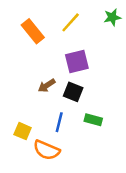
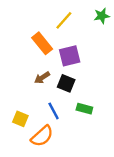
orange rectangle: (33, 31) -> (42, 43), moved
blue line: (59, 122) -> (54, 111), turned -42
orange semicircle: (47, 150) -> (42, 136), turned -65

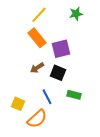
green star: (102, 16) -> (76, 14), moved
yellow line: (64, 20) -> (39, 15), moved

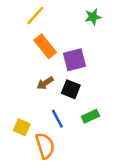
yellow line: (39, 15) -> (35, 16), moved
green rectangle: (74, 95) -> (90, 116), turned -40
orange semicircle: (37, 119) -> (45, 146), turned -65

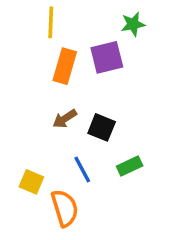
yellow line: (35, 16) -> (51, 22), turned -40
orange rectangle: (45, 46) -> (65, 66), turned 55
purple square: (74, 60) -> (107, 57), moved

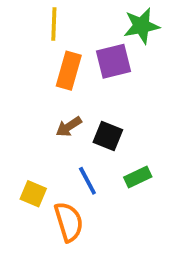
green star: (133, 24) -> (142, 26), size x1.4

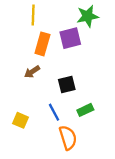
brown arrow: (69, 127) -> (32, 72), moved
black square: (108, 136) -> (67, 84), turned -36
orange semicircle: (69, 222) -> (68, 138), moved

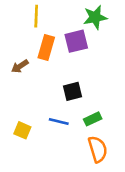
brown arrow: (32, 72) -> (20, 66), moved
blue line: (54, 112) -> (59, 121), turned -48
orange semicircle: (68, 138) -> (98, 149), moved

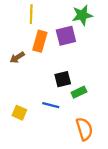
green rectangle: (93, 119) -> (79, 92), moved

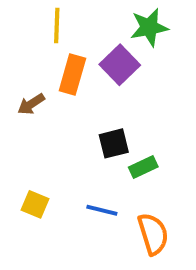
purple square: (66, 36) -> (120, 65), turned -30
blue line: (51, 105) -> (102, 210), moved

